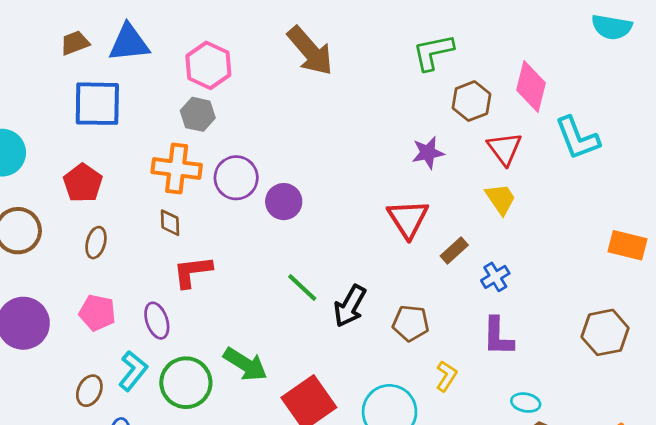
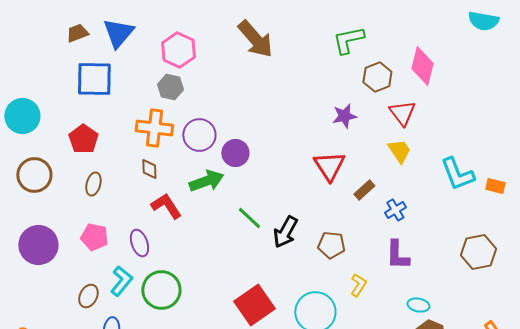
blue triangle: (129, 43) -> (118, 33), turned -44
cyan L-shape: (577, 138) -> (457, 174), moved
orange rectangle: (628, 245) -> (495, 186), size x0.7
red L-shape: (193, 272) -> (166, 206), turned 64
green arrow: (245, 364) -> (206, 181), moved, turned -52

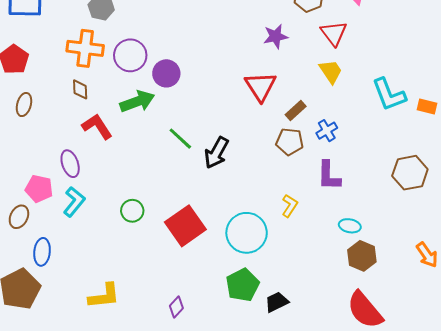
pink pentagon: (94, 237) -> (39, 189), moved
brown pentagon: (331, 245) -> (290, 142), moved
cyan L-shape: (121, 281) -> (74, 202), moved
green circle: (161, 290) -> (132, 211), moved, size x0.6

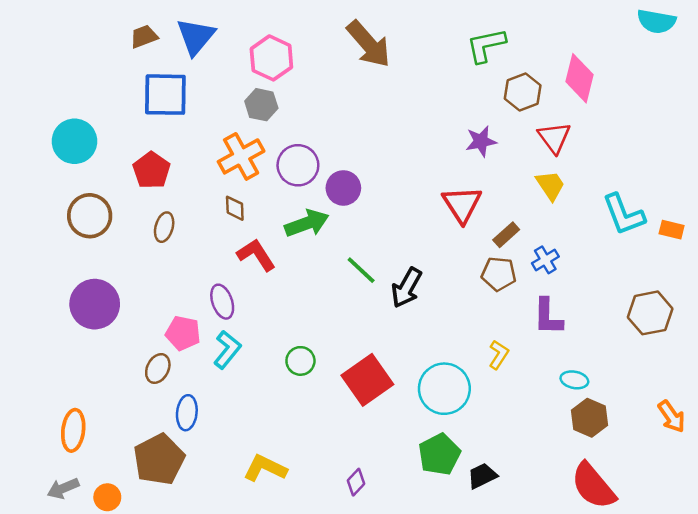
orange cross: (85, 48) -> (241, 156), turned -36
yellow L-shape: (104, 296) -> (265, 468), turned -148

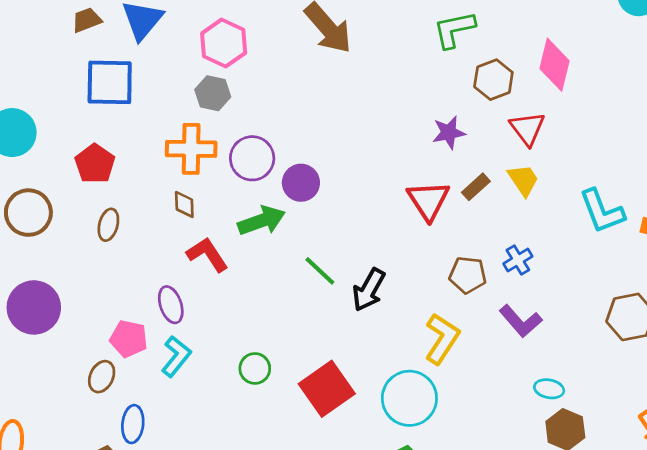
orange cross: (241, 156) -> (191, 149), turned 30
brown rectangle: (506, 235) -> (476, 187), moved
purple L-shape: (548, 317) -> (521, 321), turned -42
yellow L-shape: (499, 355) -> (442, 339), moved, size x1.6

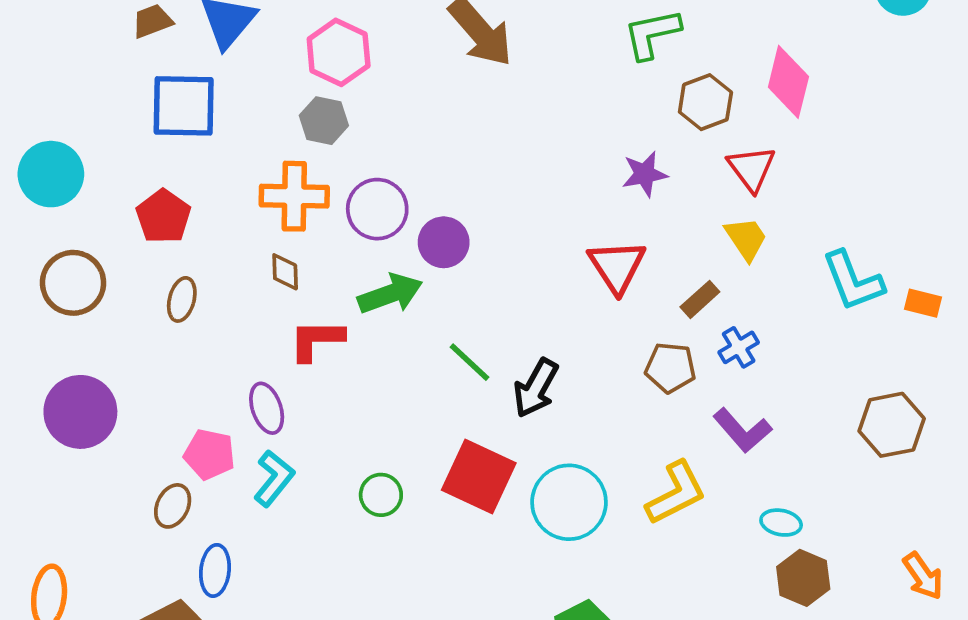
brown rectangle: (476, 187) -> (700, 299), moved
red L-shape: (207, 255) -> (316, 340), turned -57
yellow L-shape: (442, 339) -> (676, 493), moved, turned 30
red square: (327, 389) -> (479, 476), moved, turned -30
cyan circle: (409, 398) -> (569, 502), moved

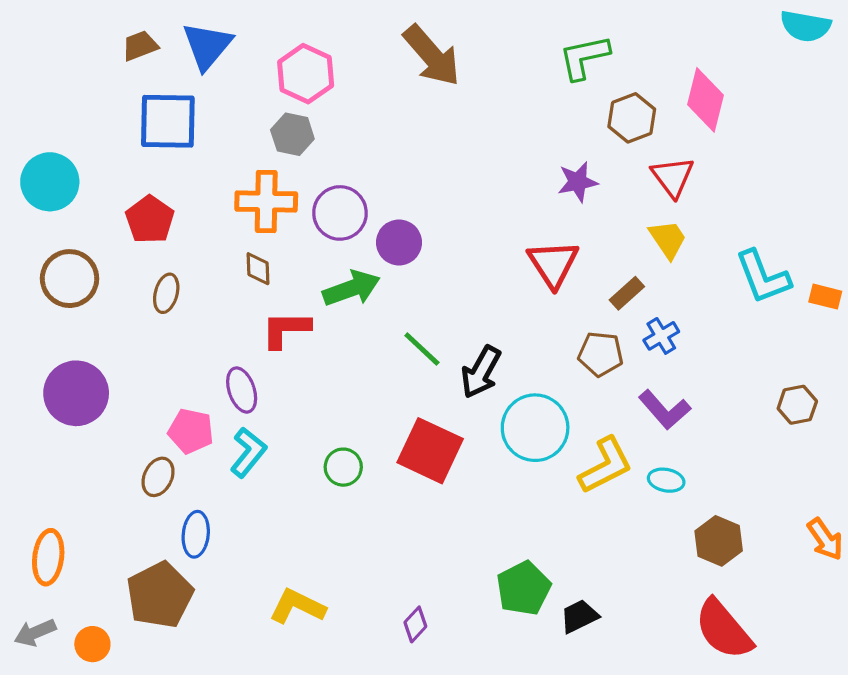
brown hexagon: (892, 425) -> (797, 405), size x0.7
cyan circle: (569, 502) -> (535, 428), moved
cyan ellipse: (781, 523) -> (666, 480), moved

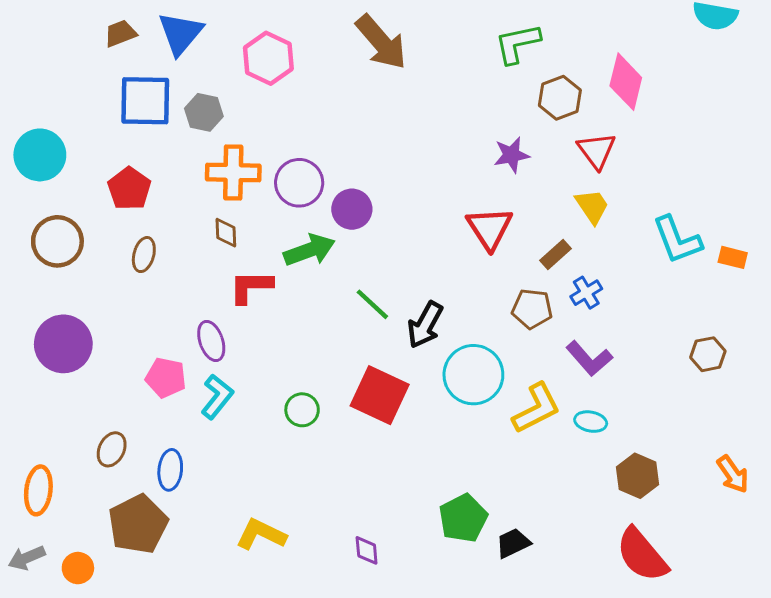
gray hexagon: (292, 134) -> (204, 112), moved
brown ellipse: (158, 477) -> (112, 449), moved
purple diamond: (415, 624) -> (367, 550), turned -48

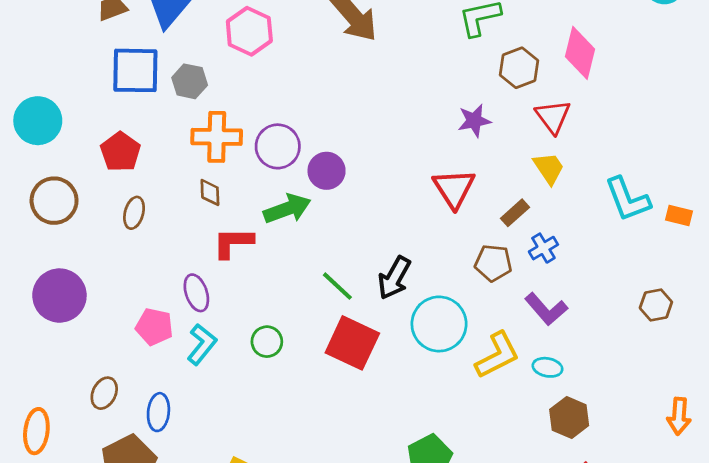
green line: (372, 304) -> (337, 286), moved
green circle: (302, 410) -> (267, 342), moved
orange arrow: (733, 474) -> (679, 416), turned 39
brown hexagon: (638, 476) -> (569, 418), moved

